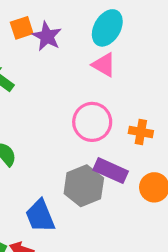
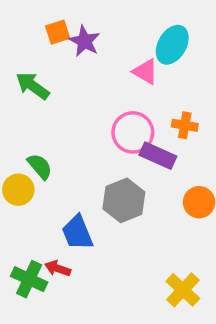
cyan ellipse: (107, 28) -> (172, 45), moved
orange cross: (141, 132) -> (185, 125), moved
purple rectangle: (111, 171) -> (158, 156), moved

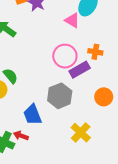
purple rectangle: (158, 156) -> (80, 70), turned -54
yellow cross: (183, 290) -> (81, 133), moved

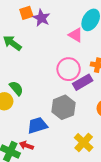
blue trapezoid: (32, 115) -> (37, 125), turned 95

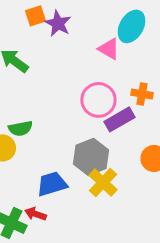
green semicircle: (16, 88) -> (20, 128), turned 119
yellow cross: (84, 142) -> (103, 182), moved

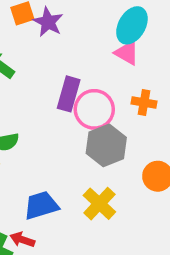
pink triangle: (109, 49) -> (127, 53), moved
purple rectangle: (119, 119) -> (69, 94), moved, turned -44
gray hexagon: (91, 157) -> (106, 145), moved

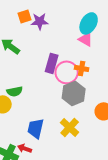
purple star: (48, 22) -> (40, 21), turned -30
orange cross: (144, 103) -> (82, 68), moved
blue trapezoid: (41, 205) -> (36, 128), turned -60

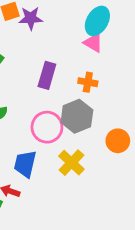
pink circle: (67, 72) -> (47, 127), moved

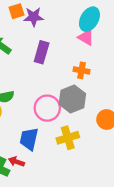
purple rectangle: (47, 75) -> (42, 52), moved
yellow cross: (71, 163) -> (68, 138), turned 30

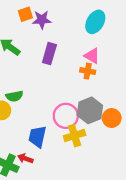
pink triangle: (86, 37) -> (92, 56), moved
gray hexagon: (72, 99) -> (90, 110), moved
pink circle: (47, 108) -> (66, 116), moved

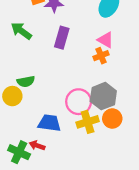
orange cross: (88, 71) -> (101, 56), turned -32
orange circle: (112, 118) -> (112, 118), moved
blue trapezoid: (37, 137) -> (49, 123), turned 85

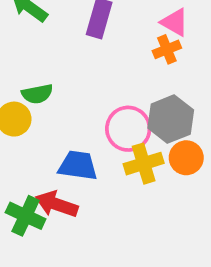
red arrow: (37, 145) -> (57, 204), size x1.5

